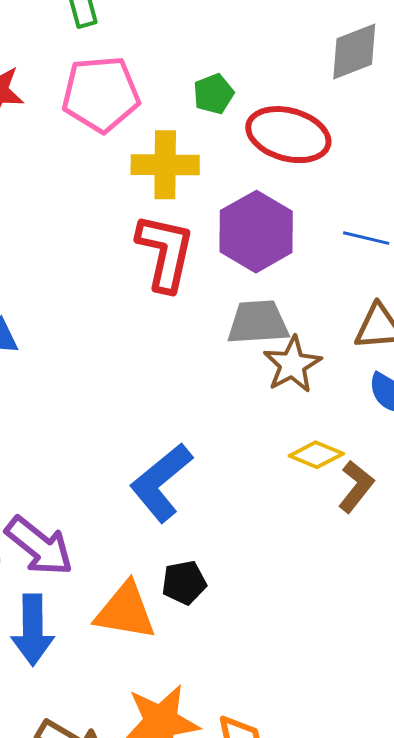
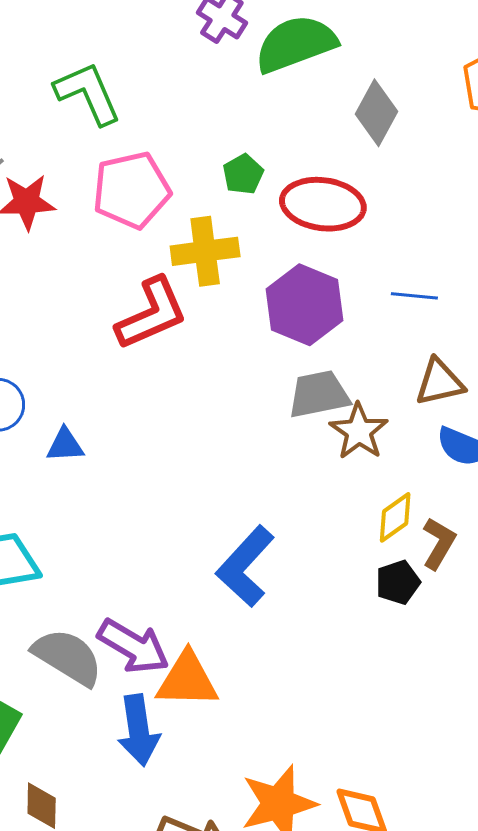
gray diamond: (354, 51) -> (376, 113), turned -32
red L-shape: (165, 252) -> (152, 314), moved, turned 62
yellow diamond: (316, 455) -> (395, 517), turned -50
black pentagon: (184, 583) -> (398, 582), moved
orange triangle: (125, 611) -> (187, 680), moved

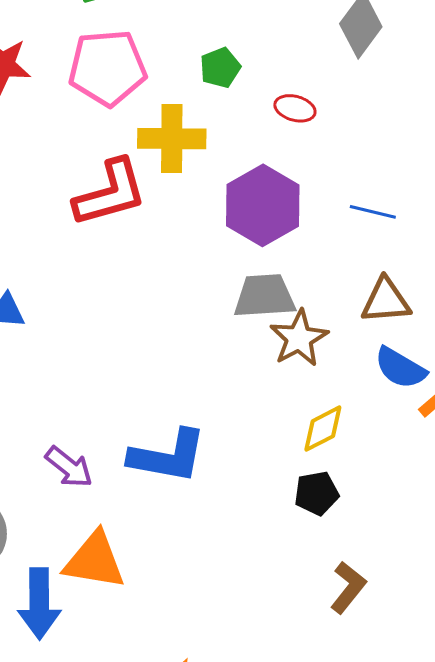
red ellipse: (323, 204) -> (295, 108), size x0.5
brown L-shape: (439, 543) -> (348, 587), moved
blue L-shape: (245, 566) -> (168, 456), turned -130
purple arrow: (133, 646) -> (69, 467), moved, size x0.7

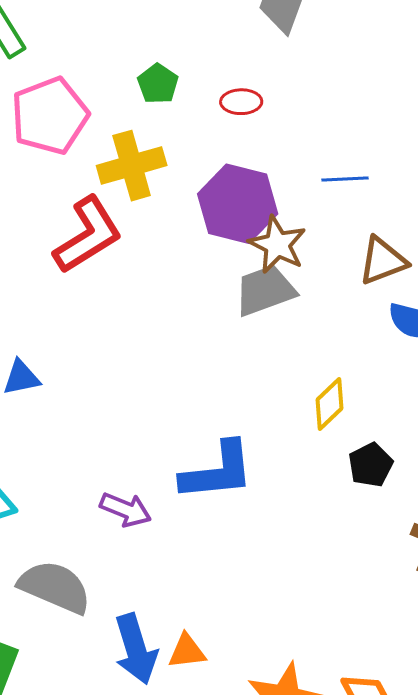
brown star: (299, 338) -> (277, 245), moved
yellow diamond: (323, 429) -> (329, 404), moved
orange triangle: (95, 561) -> (187, 651), moved, size x0.6

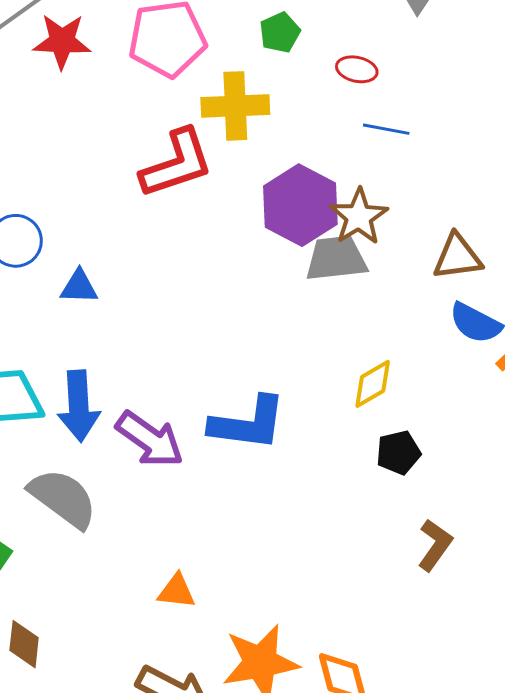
blue line: (345, 179) -> (386, 129), moved
purple hexagon: (238, 204) -> (300, 205), moved
purple arrow: (126, 510) -> (150, 439), size x1.4
blue arrow: (136, 649) -> (79, 406), moved

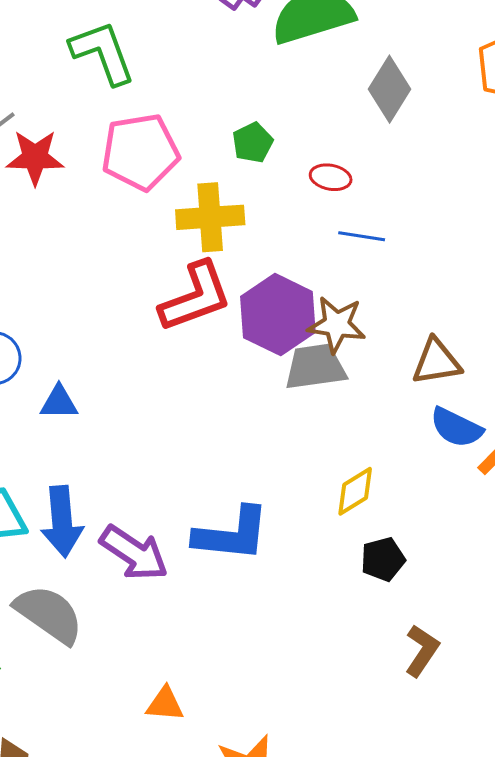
red L-shape: (177, 163) -> (195, 297), moved
brown star: (359, 217) -> (337, 325), turned -30

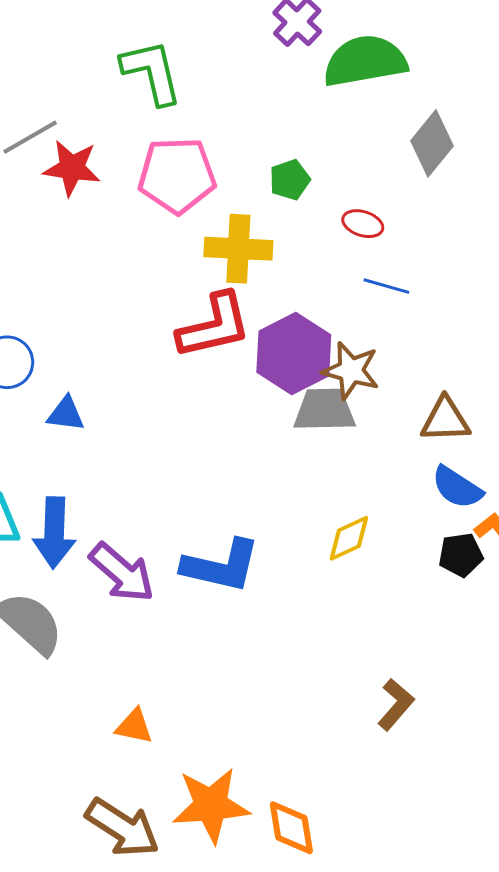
black pentagon: (383, 559) -> (461, 555), moved

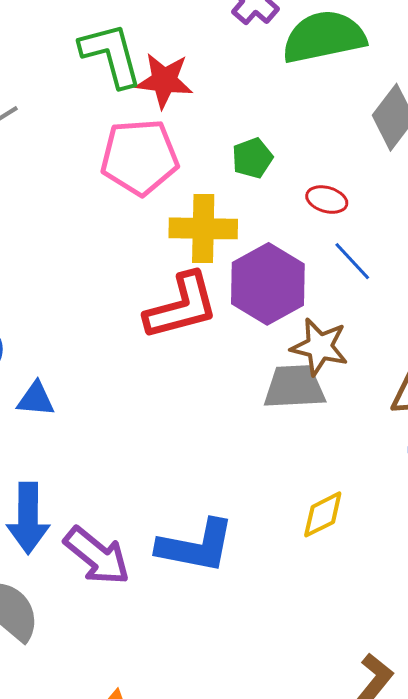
red star: (72, 168) -> (164, 81), moved
blue line: (386, 286) -> (352, 261), turned 33
purple hexagon: (294, 354) -> (268, 284), moved

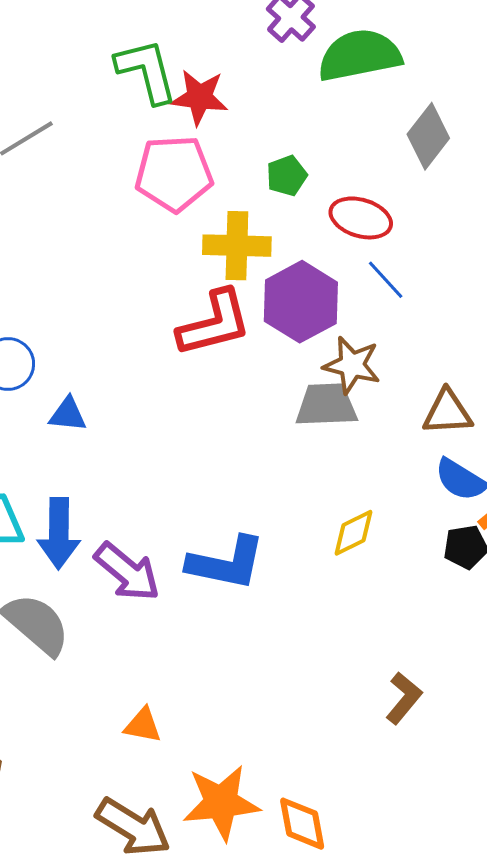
red ellipse: (327, 200) -> (361, 218), size x1.5

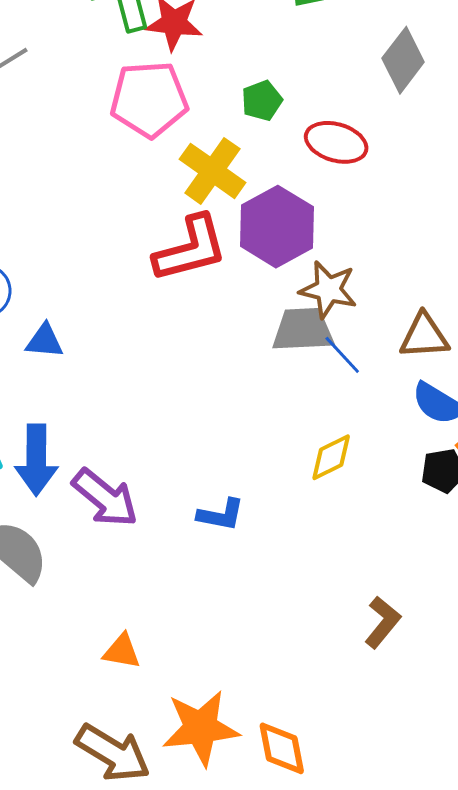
yellow cross: (237, 246) -> (212, 171), turned 34
blue line: (386, 280) -> (342, 355), moved
blue L-shape: (226, 563) -> (221, 515), moved, size x0.6

